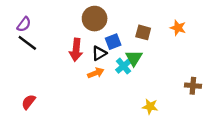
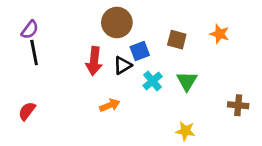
black line: (27, 43) -> (34, 52), turned 42
green triangle: (134, 58) -> (187, 81), moved
orange arrow: (96, 73) -> (110, 105), moved
red semicircle: (29, 102) -> (27, 111), moved

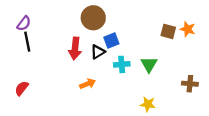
orange star: (220, 34) -> (188, 29), moved
brown square: (177, 40) -> (168, 31), moved
cyan cross: (153, 81) -> (122, 64), turned 35

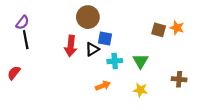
blue square: (111, 41) -> (105, 39), turned 32
orange arrow: (88, 84) -> (103, 86), moved
red semicircle: (22, 88) -> (14, 73), moved
yellow star: (148, 104) -> (140, 90), moved

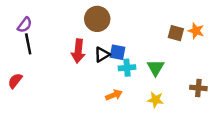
blue square: (105, 39) -> (117, 52), moved

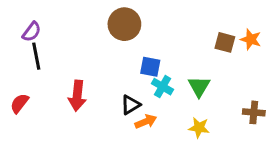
red arrow: (78, 51) -> (77, 96), moved
black triangle: (102, 55) -> (131, 105), moved
cyan cross: (127, 68) -> (162, 87), turned 35

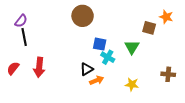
orange star: (251, 39) -> (166, 17), moved
green triangle: (199, 87) -> (132, 47), moved
red arrow: (77, 96) -> (39, 67), moved

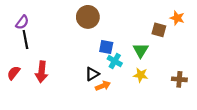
yellow star: (132, 84) -> (141, 75), moved

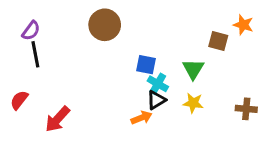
brown circle: (88, 17) -> (105, 25), moved
red arrow: (42, 72) -> (57, 119), moved, turned 36
black triangle: (92, 74) -> (156, 100), moved

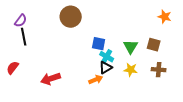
brown square: (218, 41) -> (154, 45), moved
brown cross: (246, 109) -> (159, 70), moved
red arrow: (57, 119) -> (51, 79), moved, turned 30

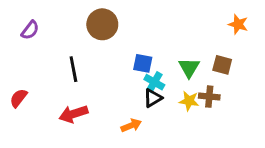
black line: (24, 37) -> (73, 69), moved
brown cross: (159, 70) -> (209, 97), moved
orange arrow: (96, 80) -> (131, 125), moved

